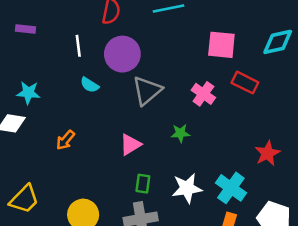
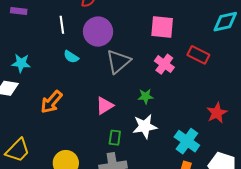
pink square: (221, 45) -> (162, 27), moved
orange arrow: (65, 140) -> (51, 102), size x1.4
white star: (187, 188) -> (145, 126), moved

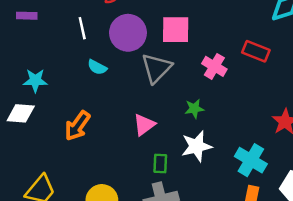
pink square: (162, 27) -> (176, 30), moved

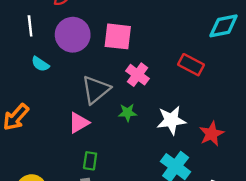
pink cross: (214, 66) -> (137, 75), moved
gray triangle: (156, 68) -> (96, 90), moved
white star: (197, 146) -> (171, 120), moved

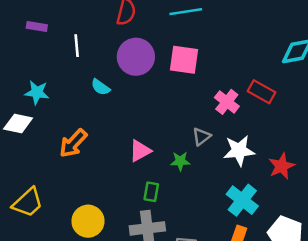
white line: (30, 26) -> (77, 46), moved
pink cross: (137, 75) -> (227, 102), moved
gray triangle: (96, 90) -> (201, 137), moved, size x0.6
green star: (128, 113) -> (180, 161), moved

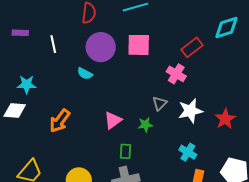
cyan semicircle: (101, 87) -> (85, 74), moved
red rectangle: (261, 92) -> (192, 47), moved, turned -60
cyan cross: (242, 200) -> (188, 152), moved, size x0.7

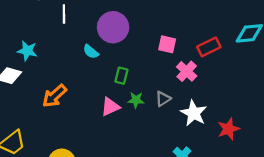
pink square: (139, 45) -> (167, 44), moved, size x0.7
white star: (190, 111) -> (194, 113), turned 30
green star: (145, 125) -> (136, 100), moved
green rectangle: (126, 151) -> (121, 76), moved

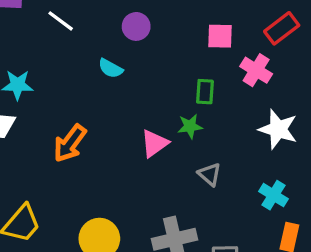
white line: (64, 14) -> (61, 21), turned -42
purple circle: (113, 27) -> (136, 26), size x0.6
green rectangle: (121, 76) -> (205, 92), moved
gray triangle: (163, 99) -> (210, 174), moved, turned -35

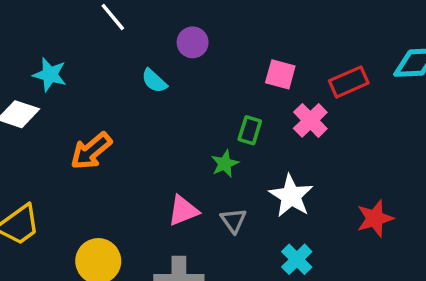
green star: (190, 126) -> (225, 164), turned -30
white star: (278, 129) -> (291, 196), moved
pink triangle: (155, 143) -> (183, 211), moved

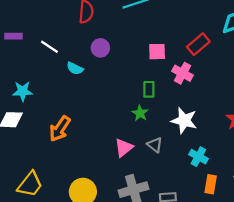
cyan semicircle: (154, 81) -> (75, 68), moved

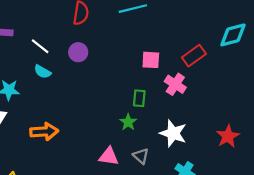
purple circle: (100, 48) -> (78, 52), moved
cyan semicircle: (75, 68) -> (42, 72), moved
orange arrow: (60, 129) -> (44, 132), turned -132
pink triangle: (124, 148) -> (109, 156), turned 42

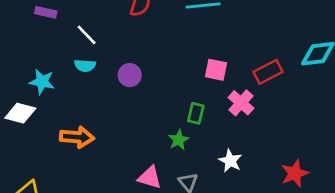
purple circle: (78, 52) -> (130, 75), moved
cyan semicircle: (42, 72) -> (85, 66), turned -35
white star: (173, 133) -> (230, 161), size x0.7

